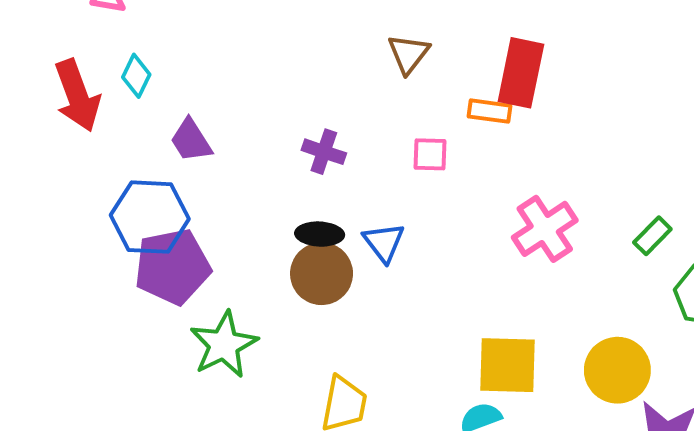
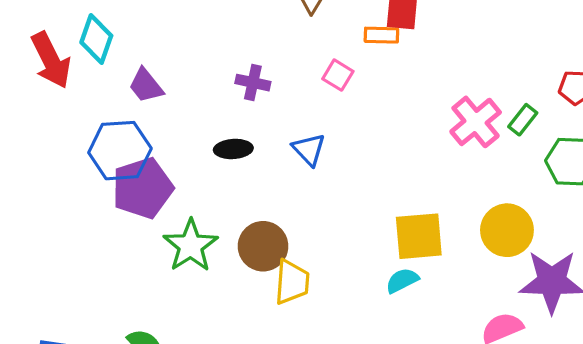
cyan diamond: (136, 76) -> (96, 39), size x1.4
pink square: (430, 154) -> (338, 75), turned 36
pink cross: (545, 229) -> (476, 122), moved
black ellipse: (320, 234) -> (233, 149), moved
brown circle: (322, 274) -> (263, 246), moved

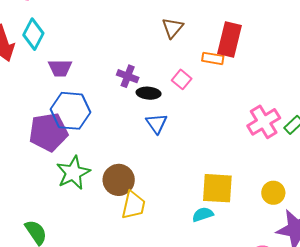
purple trapezoid: (146, 86) -> (60, 68), turned -60
black ellipse: (233, 149) -> (149, 93), moved
blue hexagon: (120, 151) -> (70, 111), moved
yellow circle: (507, 230) -> (273, 193), size x0.7

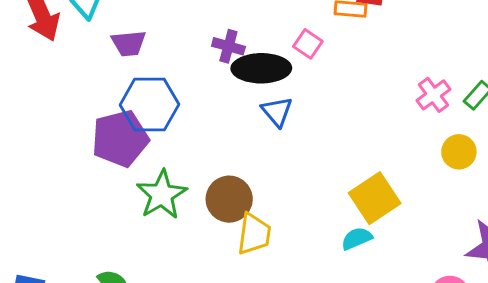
black ellipse: (149, 93) -> (261, 68), size x1.6
pink cross: (264, 122) -> (433, 95), size x0.7
yellow square: (217, 188) -> (375, 198), turned -32
yellow circle: (273, 193) -> (459, 152), moved

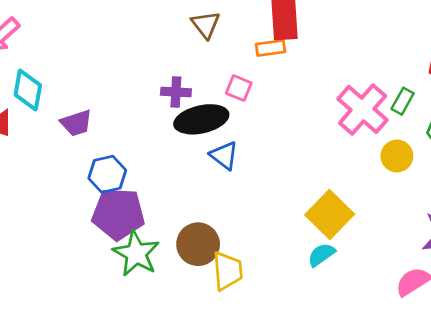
purple cross: (228, 46) -> (176, 92), moved
pink cross: (433, 95) -> (363, 109), size x1.6
blue hexagon: (150, 105) -> (107, 174), size x0.7
purple pentagon: (120, 139) -> (118, 214), moved, turned 30

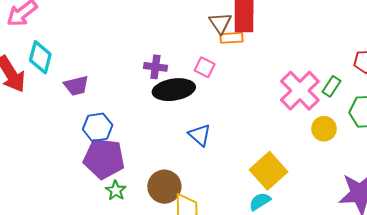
brown triangle: (206, 25) -> (220, 23), moved
blue triangle: (224, 155) -> (200, 135), moved
green star: (136, 254) -> (116, 190), size x0.6

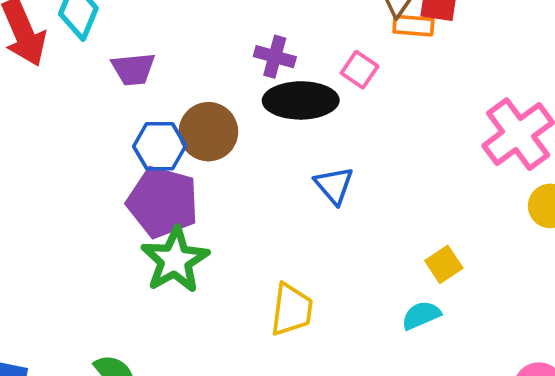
yellow square: (268, 171) -> (444, 264), size x0.6
brown circle: (164, 187) -> (208, 132), moved
green star: (116, 190) -> (175, 260), size x1.8

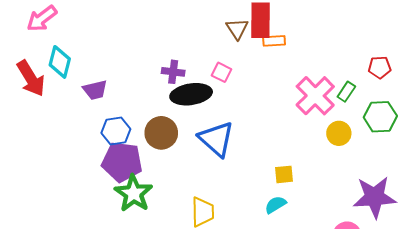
orange rectangle: (413, 26) -> (274, 41), moved
brown circle: (208, 132) -> (161, 133), moved
blue triangle: (334, 185) -> (216, 139), size x1.6
yellow square: (444, 264) -> (284, 174), turned 36

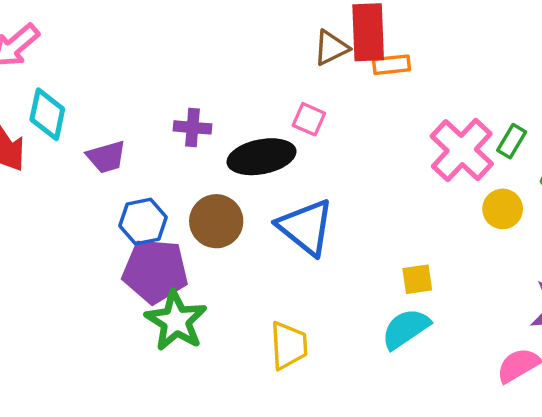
brown triangle: (237, 29) -> (331, 48), turned 40
purple cross: (173, 72) -> (192, 127), moved
cyan semicircle: (275, 205) -> (406, 329), size x1.4

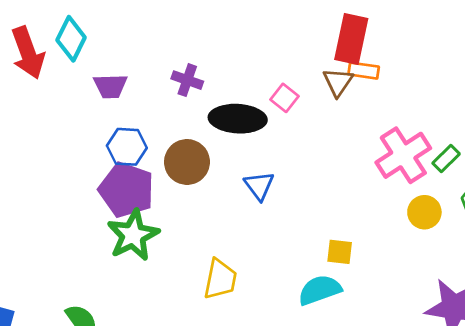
brown triangle: (331, 48) -> (338, 82), moved, turned -44
blue triangle: (306, 227) -> (259, 186), size x0.6

